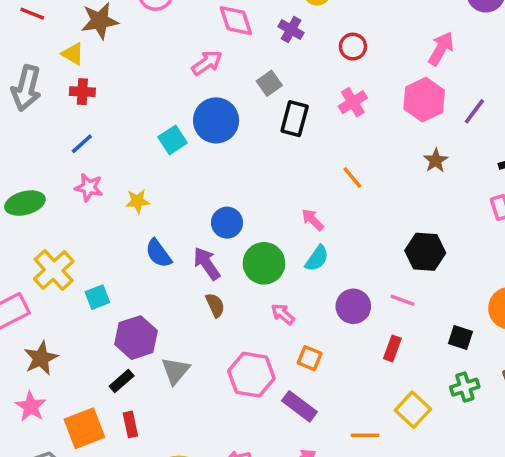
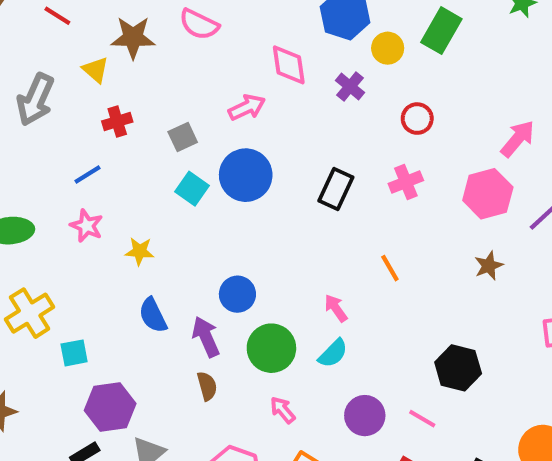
gray square: (269, 83) -> (183, 137), moved
red cross: (82, 92) -> (117, 121), moved, turned -30
cyan square: (173, 140) -> (192, 189), turned -32

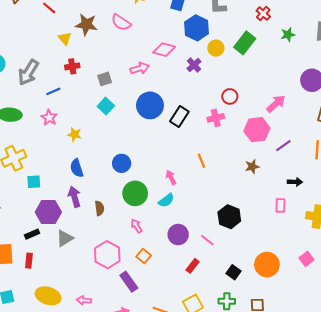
pink diamond: (289, 65) -> (164, 50), turned -75
gray arrow: (35, 100) -> (28, 72), moved
red circle: (417, 119) -> (230, 96), moved
blue circle: (246, 175) -> (150, 105), moved
purple arrow: (206, 337) -> (74, 197), moved

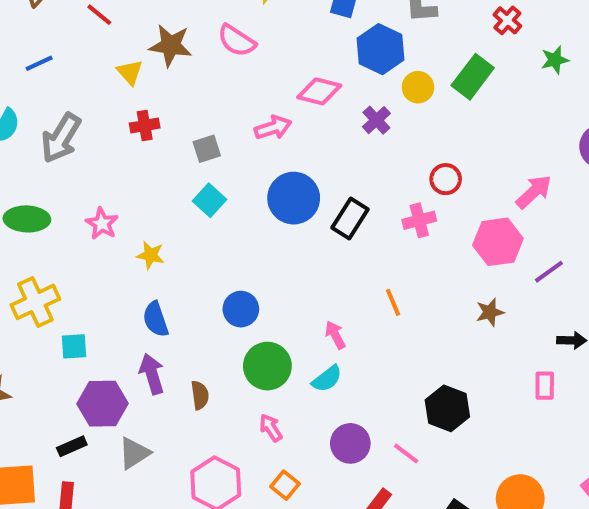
blue line: (53, 91) -> (39, 63), moved

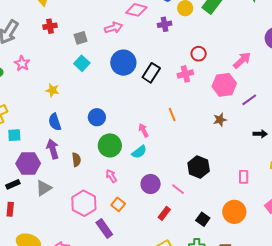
purple cross: (376, 120) -> (165, 24), turned 32
pink star: (102, 224) -> (22, 63), moved
pink rectangle: (545, 386) -> (244, 177), moved

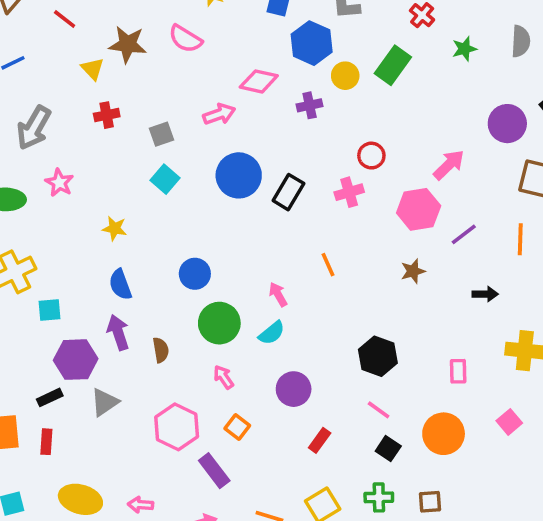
pink line: (178, 189) -> (379, 410), moved

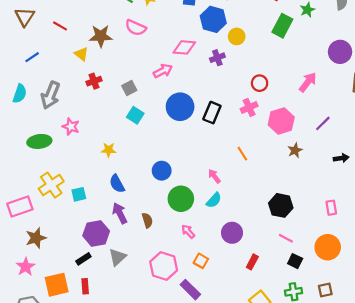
green rectangle: (393, 65) -> (282, 26), moved
pink hexagon: (419, 209) -> (281, 121), moved
cyan square: (49, 310) -> (79, 194), moved

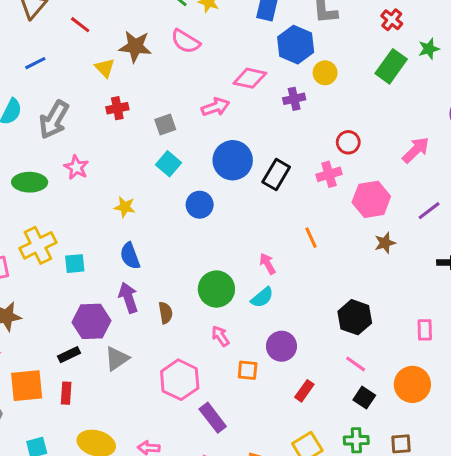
blue circle: (162, 171) -> (200, 205), moved
orange square: (201, 261) -> (248, 370), moved, turned -32

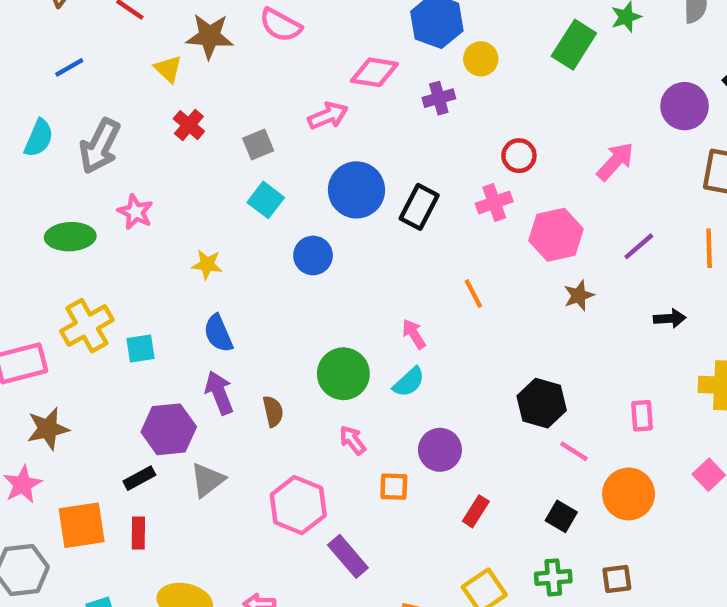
red cross: (117, 108) -> (189, 125), turned -35
pink line: (356, 364) -> (574, 451), moved

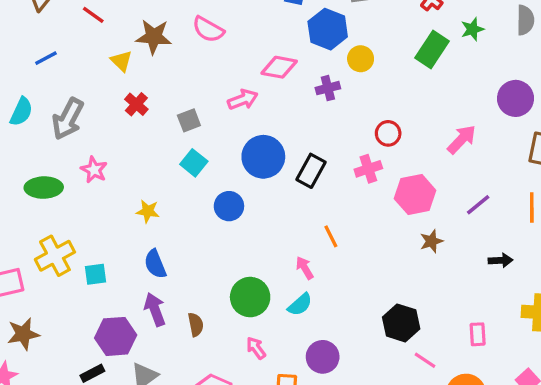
orange line: (473, 294) -> (331, 236), moved

